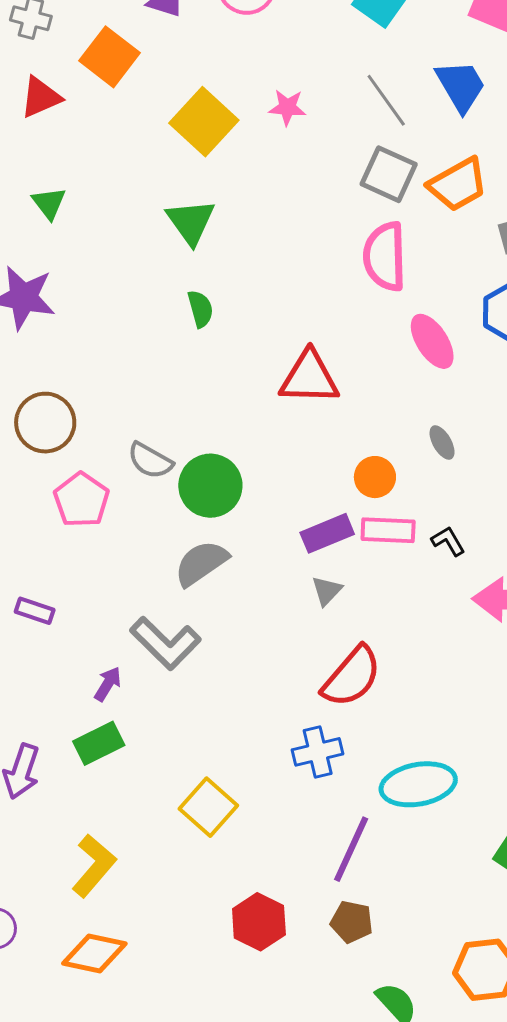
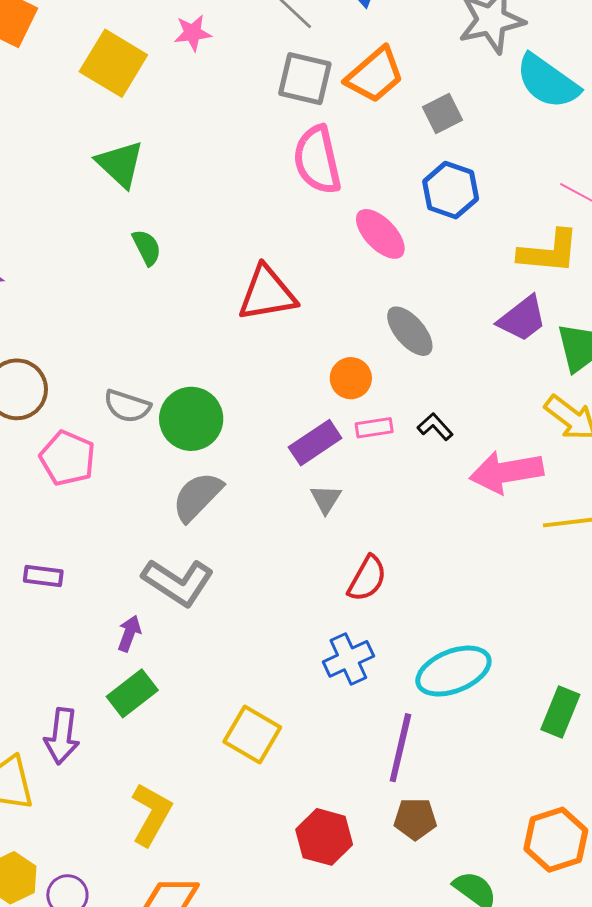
gray ellipse: (442, 443) -> (410, 331), size x1.6
pink rectangle: (388, 530) -> (374, 428), size x0.7
red semicircle: (352, 677) -> (367, 579), size x0.7

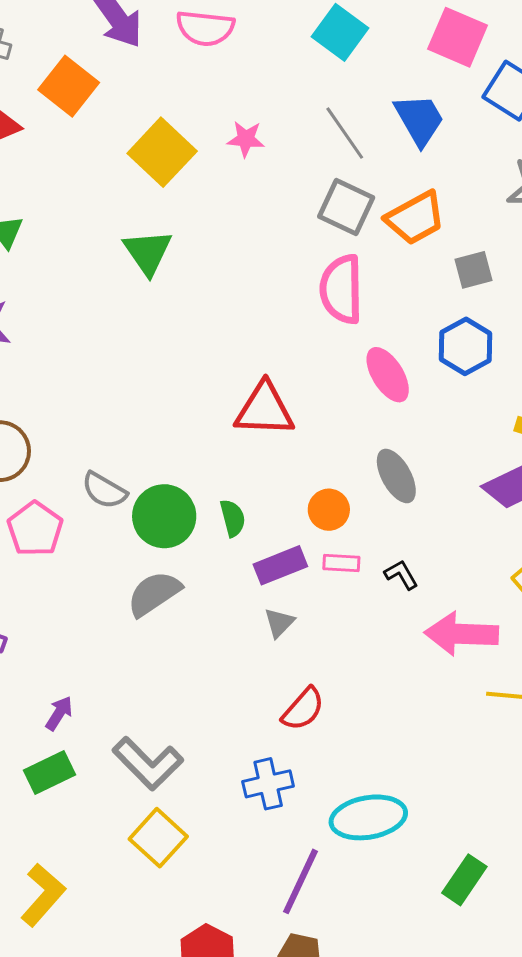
green semicircle: (147, 247) -> (233, 518), moved
gray L-shape: (178, 582) -> (148, 763), moved

